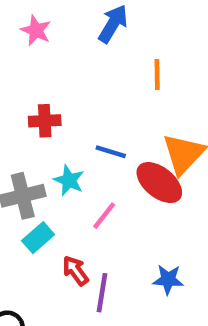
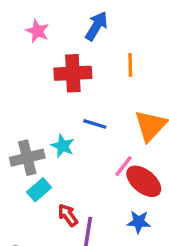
red cross: (45, 121) -> (73, 73), moved, size x1.5
red ellipse: (159, 183) -> (144, 181), moved
pink line: (104, 216) -> (123, 166), moved

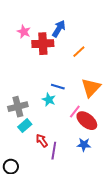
orange line: (130, 65) -> (79, 52), turned 48
red cross: (73, 73) -> (43, 44), moved
cyan star: (63, 146) -> (49, 100), moved

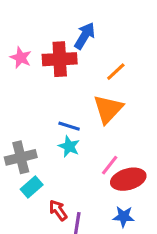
pink star: (24, 32) -> (21, 58), moved
blue line: (58, 87) -> (69, 126), moved
orange triangle: (91, 88) -> (108, 109), moved
red ellipse: (87, 121) -> (128, 179), turned -55

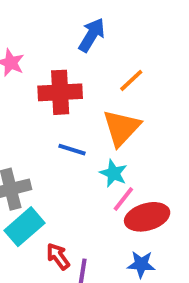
red cross: (60, 59) -> (60, 92), moved
cyan star: (69, 146) -> (113, 173), moved
cyan rectangle: (32, 187) -> (25, 227), size x1.4

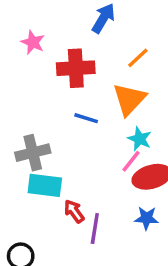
cyan star: (113, 173) -> (140, 139), moved
cyan rectangle: (25, 227) -> (45, 185), turned 48

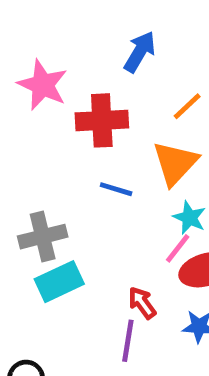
pink star: (33, 42) -> (43, 85), size x1.5
cyan rectangle: (45, 185) -> (59, 282), turned -32
red arrow: (74, 211) -> (142, 303), moved

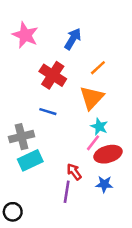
pink star: (43, 85) -> (25, 35), moved
red cross: (102, 120) -> (53, 75), turned 36
blue line: (116, 189) -> (48, 112), moved

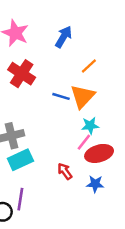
red cross: (53, 75) -> (22, 74), moved
blue line: (48, 112) -> (61, 96), moved
cyan star: (99, 127) -> (90, 126), turned -30
purple line: (67, 192) -> (20, 199), moved

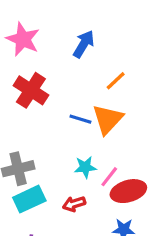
cyan star: (90, 126) -> (85, 167), moved
red arrow: (65, 171) -> (74, 204), moved, turned -72

